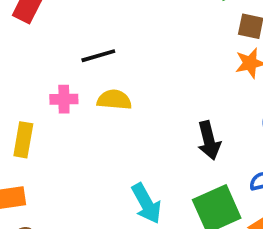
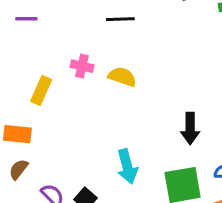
black line: (98, 56) -> (120, 19), moved

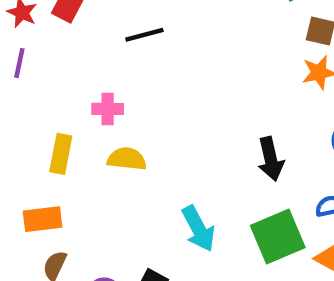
purple line: (26, 19) -> (19, 63), turned -65
yellow semicircle: (122, 77) -> (127, 159), moved

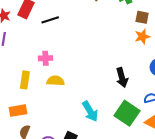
black line: (144, 35) -> (50, 20), moved
green square: (278, 237) -> (127, 113), turned -30

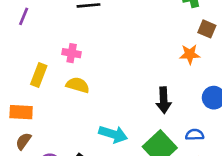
orange star: (142, 37) -> (190, 54), moved
cyan arrow: (90, 111) -> (113, 134), turned -55

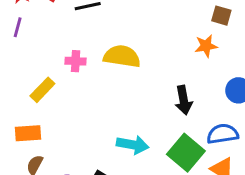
yellow rectangle: (39, 75) -> (42, 90), turned 30
yellow semicircle: (78, 85) -> (122, 56), moved, size x1.4
blue semicircle: (195, 135) -> (223, 134), size x1.5

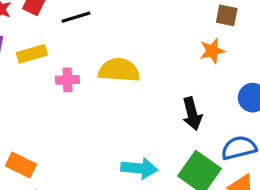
yellow rectangle: (42, 90) -> (32, 54), moved, turned 35
orange rectangle: (28, 133) -> (21, 165), turned 35

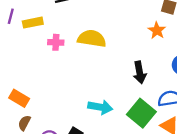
orange star: (212, 51) -> (157, 30), turned -30

